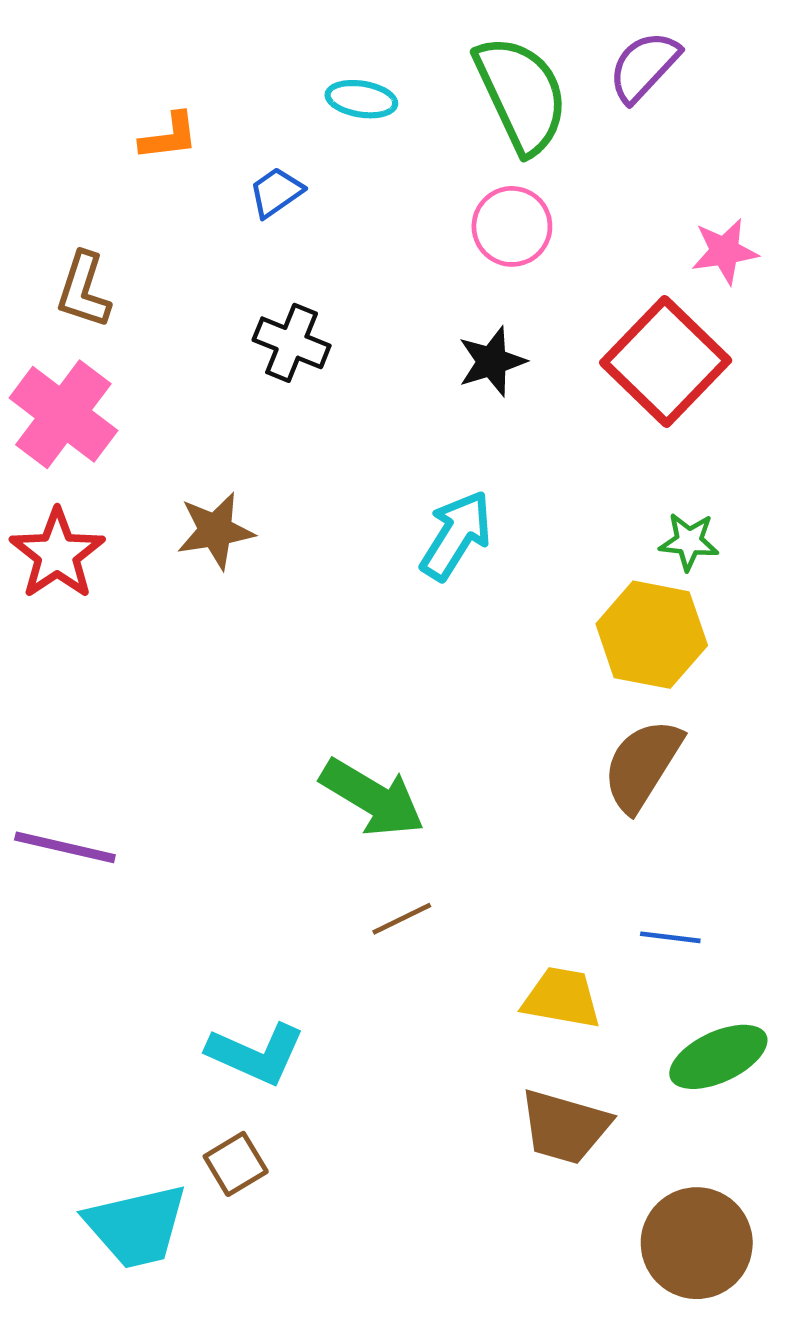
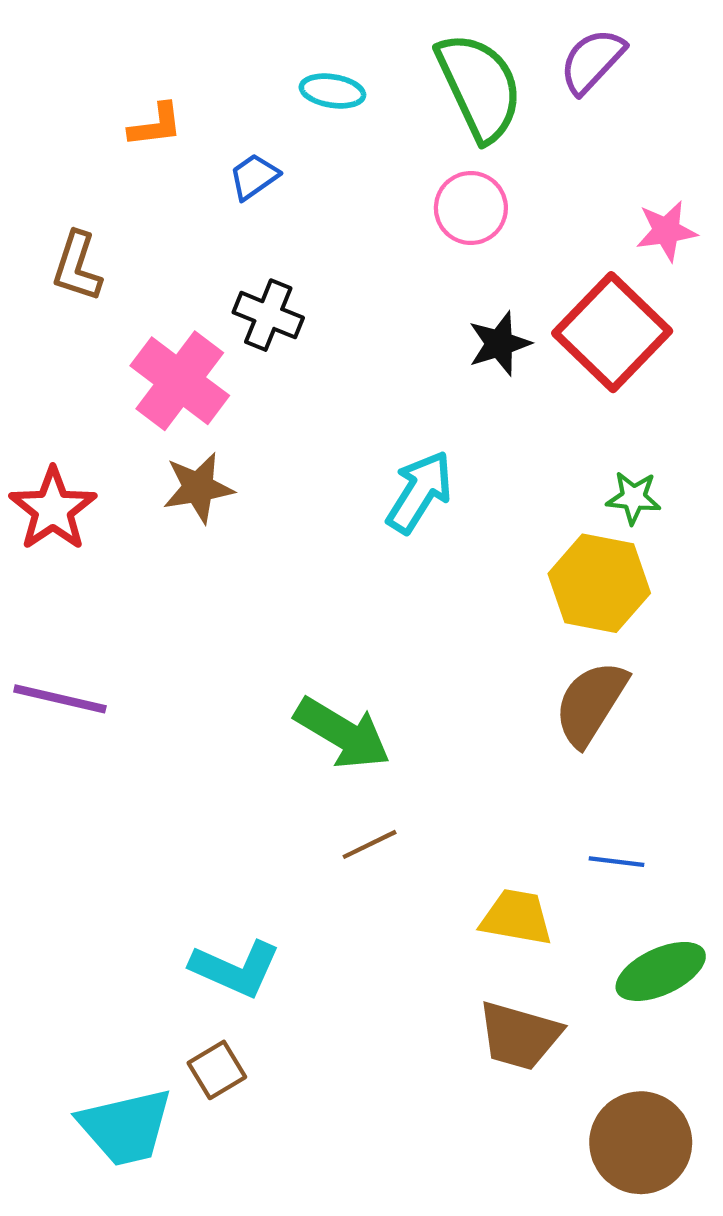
black star: (492, 361) -> (499, 344), moved
pink cross: (63, 414) -> (180, 381), moved
purple line: (65, 847) -> (60, 699), moved

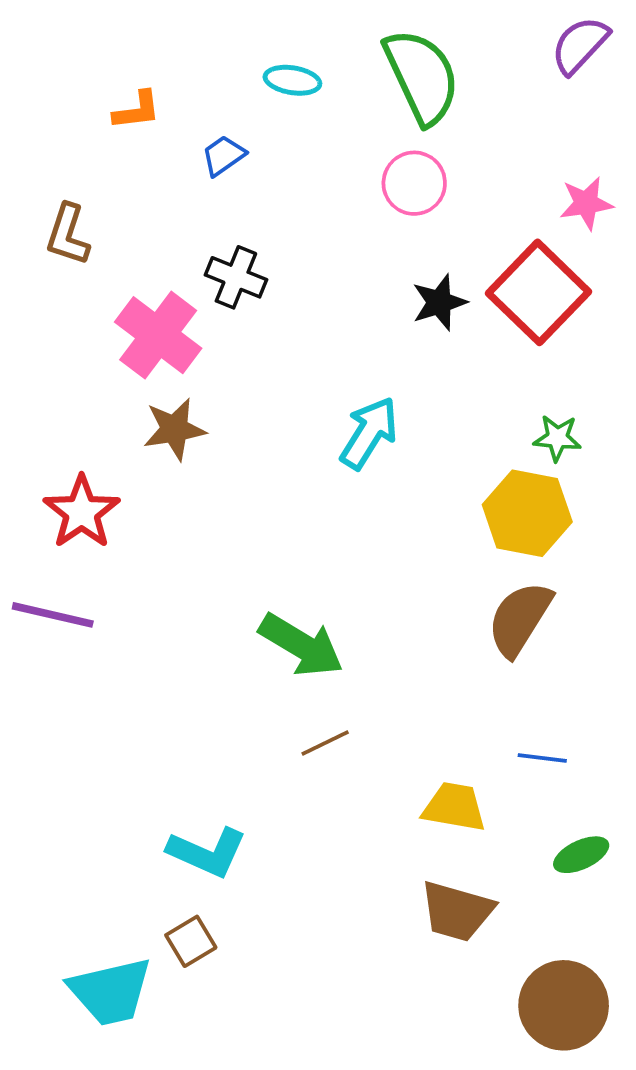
purple semicircle: (592, 61) -> (580, 45), moved
red star: (53, 509) -> (82, 512), moved
green ellipse: (661, 971) -> (581, 855), size x0.7

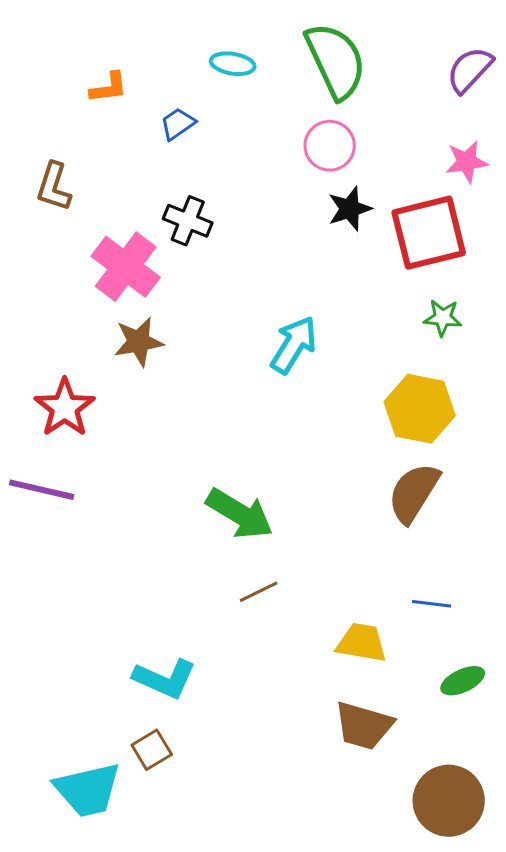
purple semicircle: (580, 45) -> (470, 70), moved
red square: (538, 292) -> (429, 233), turned 32
black star: (439, 302) -> (350, 209), moved
green star: (557, 438) -> (443, 318), moved

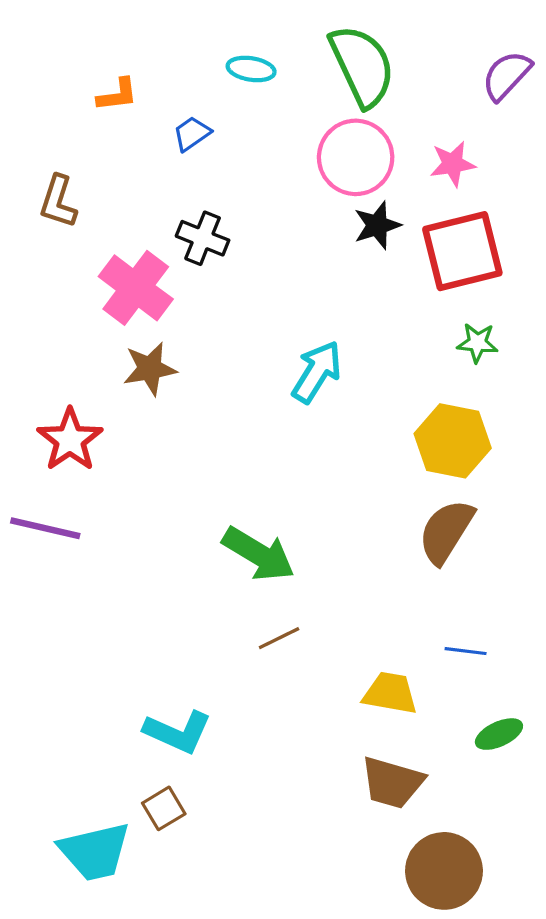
pink circle: (330, 146) -> (356, 157), size x1.4
pink star: (467, 162) -> (453, 164), moved
brown circle: (449, 801) -> (444, 871), moved

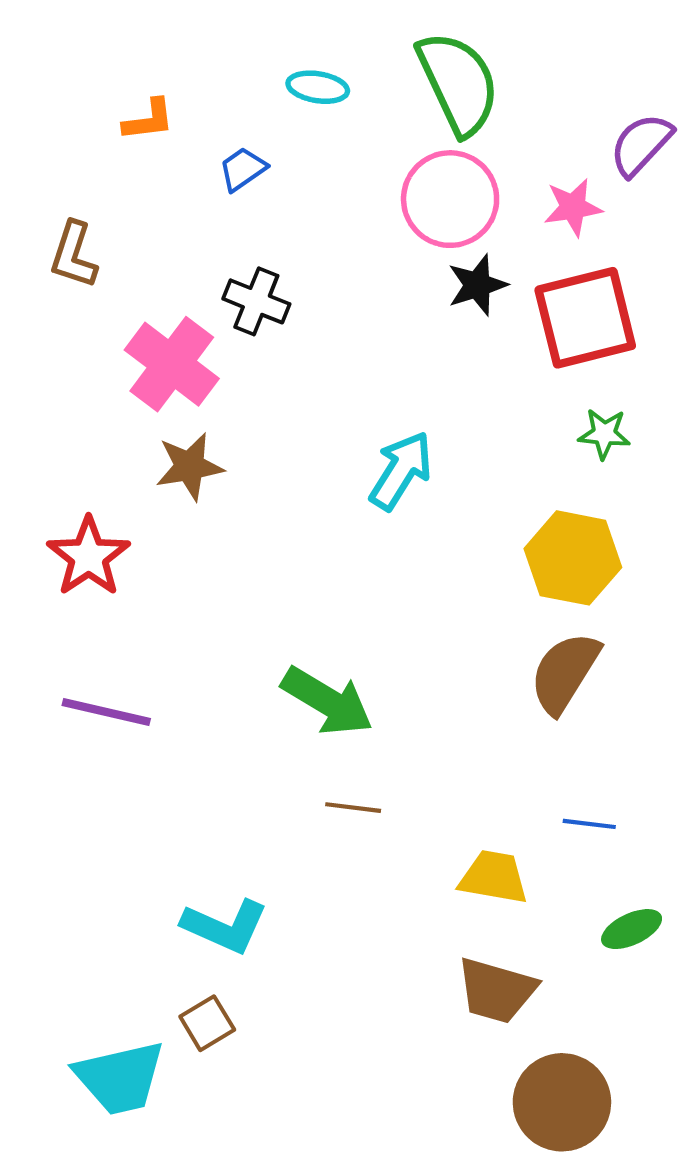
purple semicircle: (507, 75) -> (641, 144), moved
purple line: (45, 528) -> (106, 712), moved
brown line: (279, 638) -> (353, 808), turned 33

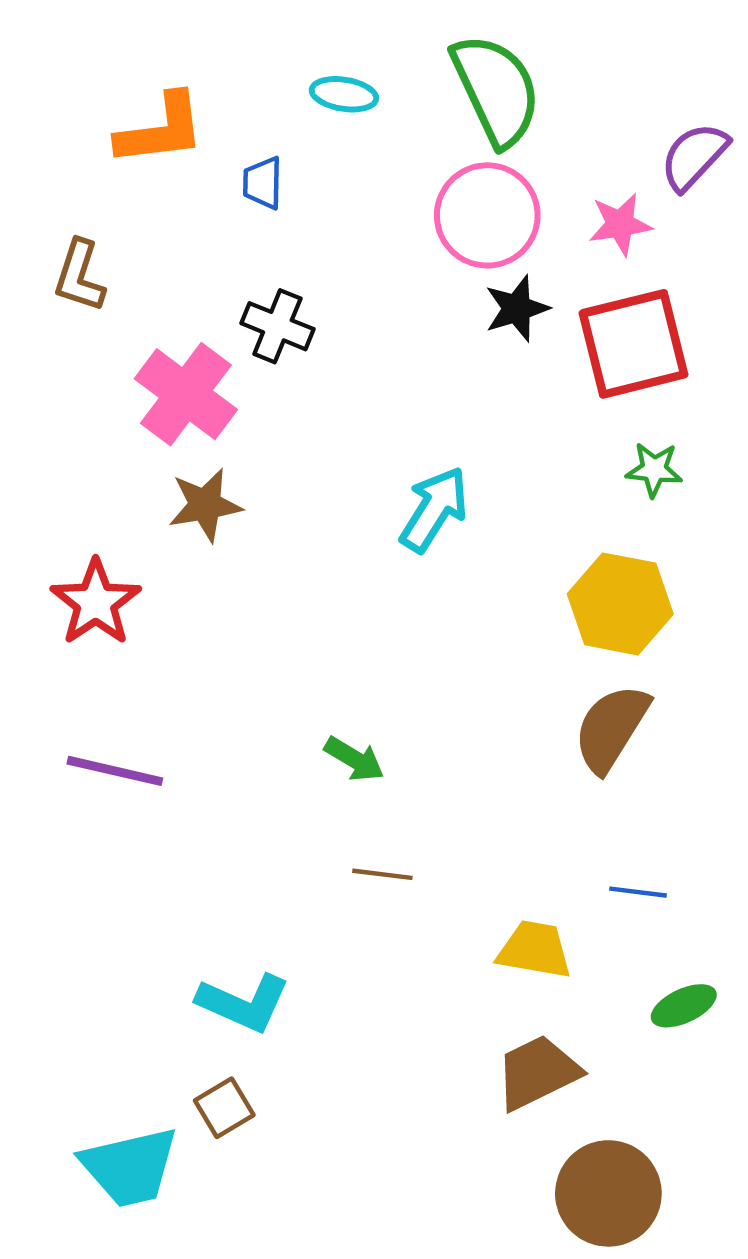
orange L-shape: (149, 120) -> (161, 130), size x1.6
blue trapezoid: (243, 169) -> (263, 183), turned -54
green arrow: (327, 701) -> (354, 759), size x0.6
brown trapezoid: (496, 990) -> (537, 1072), turned 138

